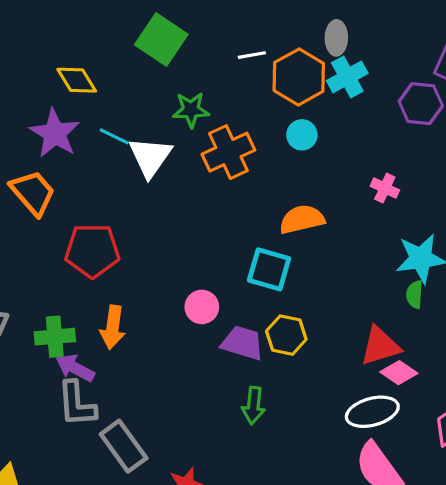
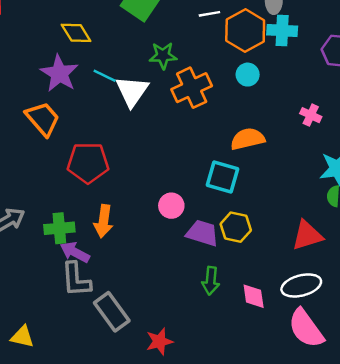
cyan cross: (347, 77) -> (282, 30), turned 32
pink diamond: (399, 373) -> (254, 296), moved, turned 48

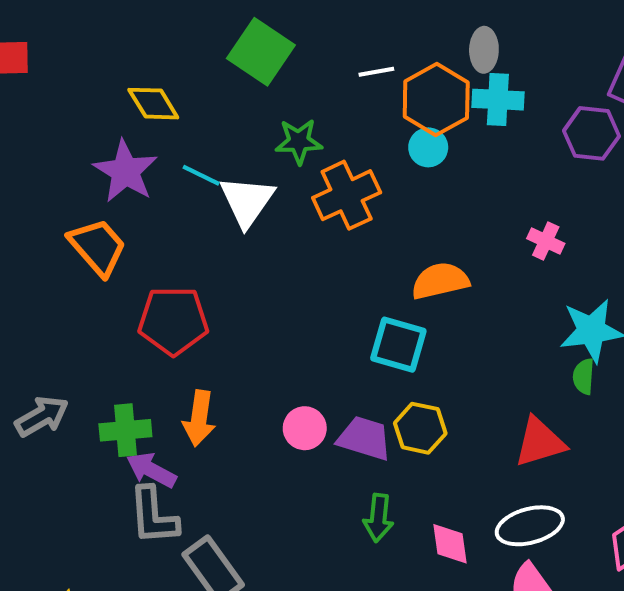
cyan circle: (248, 75) -> (428, 147), moved
pink circle: (171, 206) -> (305, 428), moved

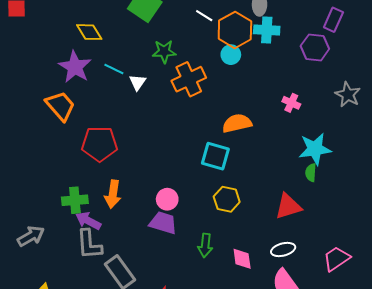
white line: (376, 72) -> (204, 16), turned 42
white triangle: (247, 201) -> (137, 82), size x0.6
gray arrow: (42, 416) -> (31, 236), moved
purple trapezoid: (364, 438) -> (163, 223), moved
white ellipse: (530, 526) -> (283, 250), size x0.7

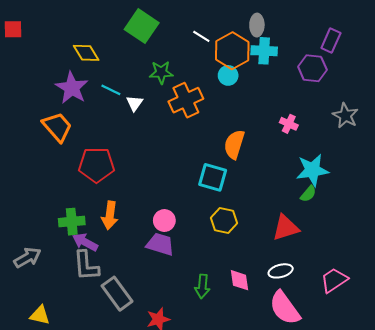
orange semicircle: (237, 123) -> (234, 144), turned -60
green semicircle: (311, 173) -> (308, 194), turned -144
green arrow: (205, 245) -> (202, 286), moved

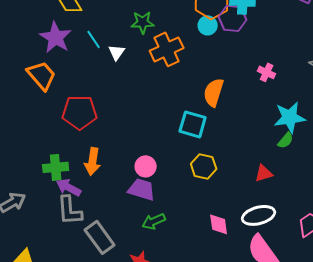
purple hexagon: (312, 68) -> (233, 18), moved
cyan line: (111, 90) -> (94, 39), turned 30
red triangle: (286, 228) -> (264, 173), size x0.7
white ellipse: (281, 271) -> (259, 215), size x1.4
green arrow: (202, 286) -> (154, 221), moved, turned 60

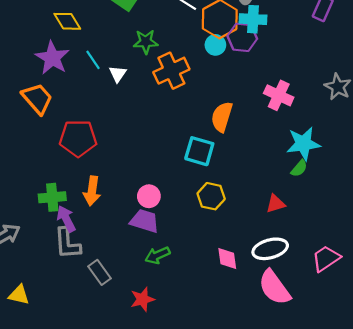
pink cross: (267, 72) -> (279, 95), size x1.5
purple arrow: (69, 187) -> (66, 219), turned 35
gray rectangle: (100, 237) -> (100, 272), size x0.7

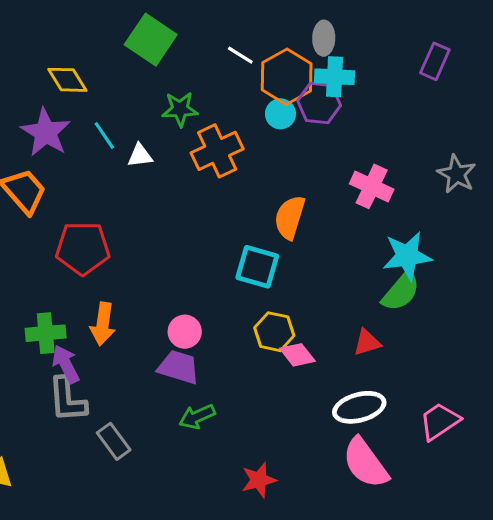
white triangle: (118, 74) -> (140, 156), turned 48
green semicircle: (299, 168) -> (401, 291), size x1.6
pink diamond: (227, 258) -> (297, 355), moved, turned -30
red star: (142, 299) -> (259, 480), moved

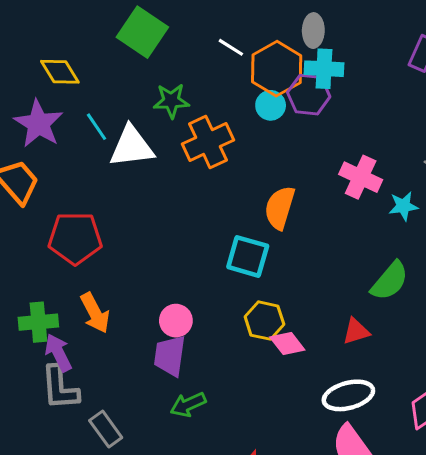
white triangle: (140, 156) -> (132, 147), size x1.8
cyan star: (407, 256) -> (403, 206), moved, size x0.6
orange arrow: (103, 324) -> (95, 313), turned -36
purple trapezoid: (179, 367) -> (170, 356), turned -99

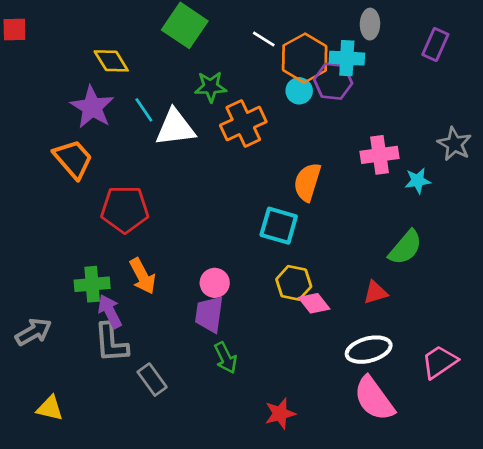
gray ellipse: (313, 31) -> (370, 24), moved
pink cross: (361, 177) -> (380, 155), turned -33
green arrow: (188, 405) -> (226, 358), turned -92

